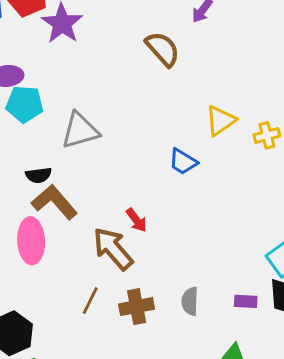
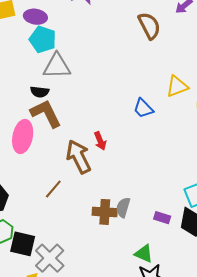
gray triangle: (80, 131) -> (57, 66), moved
brown cross: (137, 307) -> (105, 212), moved

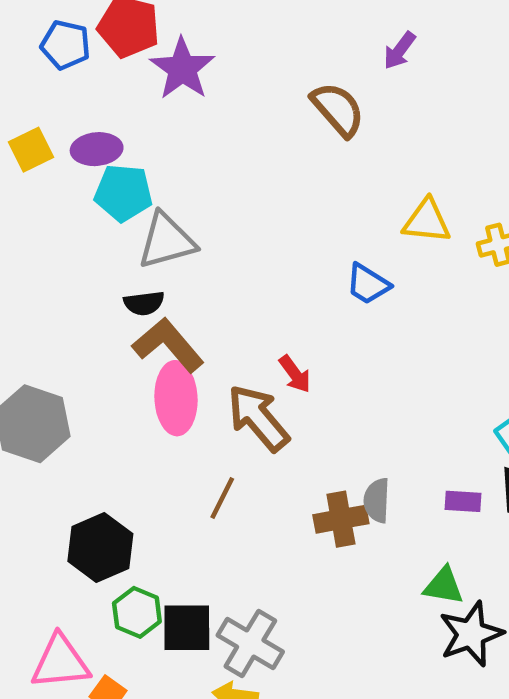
yellow triangle: (177, 86) -> (427, 221), turned 40
pink ellipse: (23, 136) -> (176, 398), moved

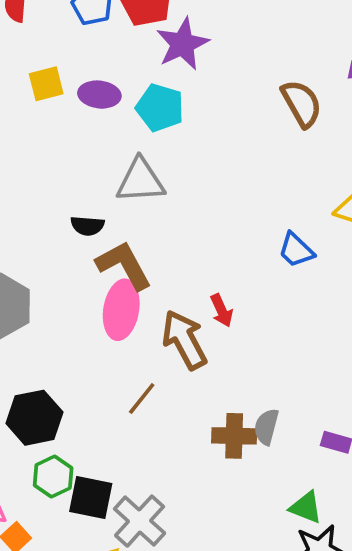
cyan pentagon: (123, 193) -> (160, 108), moved
black semicircle: (144, 303) -> (87, 226), moved

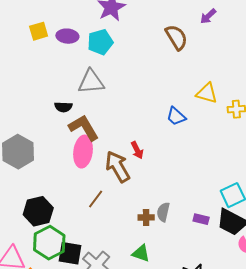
cyan pentagon: (160, 108) -> (100, 42), turned -30
brown cross: (234, 436) -> (146, 217), size x0.7
green hexagon: (53, 477) -> (49, 243), size x1.5
green triangle: (306, 507) -> (141, 253), moved

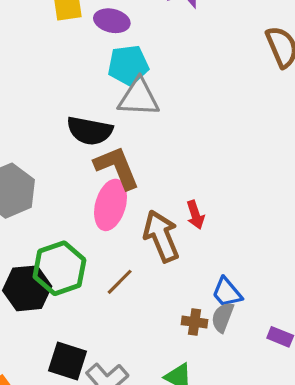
cyan pentagon: (100, 42) -> (128, 65), moved
black semicircle: (63, 107) -> (90, 131), size x1.6
blue trapezoid: (176, 116) -> (227, 292), moved
green hexagon: (49, 243) -> (59, 268), moved

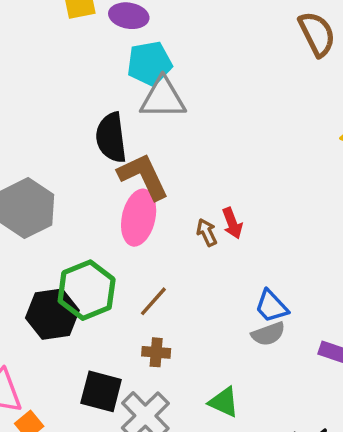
black semicircle: (90, 131) -> (111, 138), turned 75
brown arrow: (161, 236) -> (207, 232), moved, size x0.5
gray semicircle: (223, 317) -> (268, 334), turned -128
brown cross: (194, 322) -> (156, 352), moved

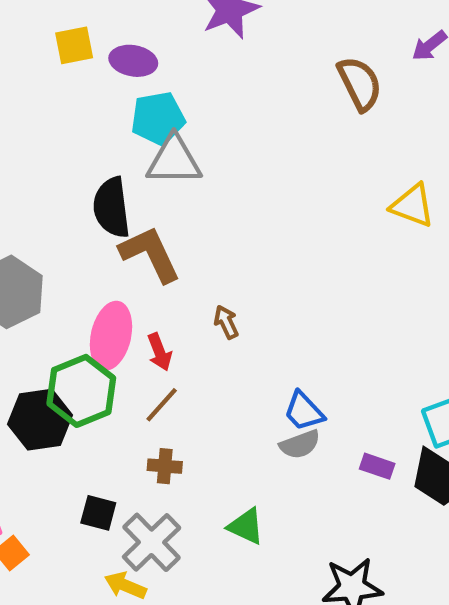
pink ellipse: (139, 218) -> (111, 336), moved
red arrow: (232, 223) -> (160, 352), moved
black square: (101, 391) -> (98, 513), size x0.7

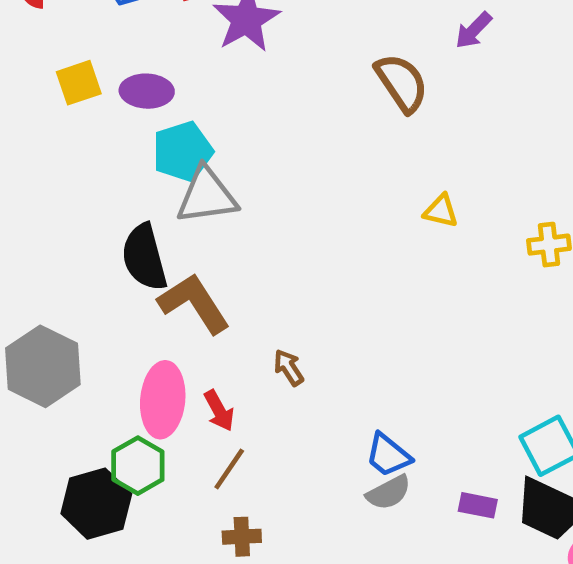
yellow triangle: (412, 206) -> (441, 211), moved, size x0.7
green hexagon: (81, 391) -> (138, 466), size x0.7

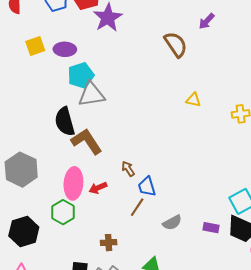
red arrow: (219, 411) -> (98, 188), turned 96
blue trapezoid: (388, 455) -> (147, 187), moved, turned 35
brown line: (229, 469) -> (137, 207), moved
black hexagon: (96, 504) -> (24, 232), moved

